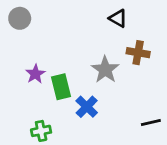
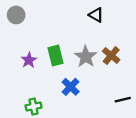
brown cross: (138, 53) -> (111, 56), moved, turned 30
green rectangle: (61, 87) -> (56, 56), moved

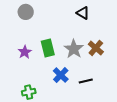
gray circle: (16, 15) -> (26, 12), moved
black line: (123, 100) -> (86, 81), moved

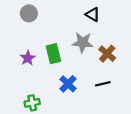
gray star: (74, 49) -> (83, 42), moved, turned -30
black line: (86, 81) -> (103, 84), moved

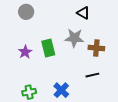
brown cross: (107, 54) -> (96, 48), turned -35
blue cross: (68, 84) -> (61, 90), moved

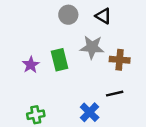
gray circle: (26, 12) -> (68, 15), moved
blue cross: (61, 90) -> (90, 112), moved

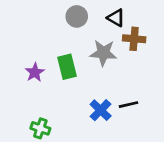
brown cross: (120, 60) -> (134, 39), moved
blue cross: (90, 112) -> (101, 110), moved
green cross: (36, 115) -> (40, 128), turned 30

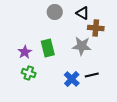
gray star: (103, 53) -> (82, 46), moved
green cross: (40, 128) -> (29, 73), moved

